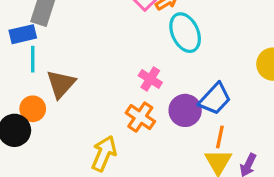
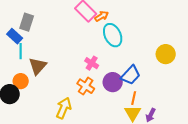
blue rectangle: (23, 34) -> (15, 36), turned 56

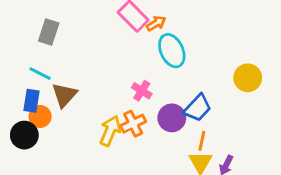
blue rectangle: (15, 36) -> (31, 101), moved, turned 56
cyan line: (21, 51) -> (40, 74), turned -63
orange cross: (86, 86) -> (133, 124), turned 30
yellow arrow: (64, 108) -> (110, 131), moved

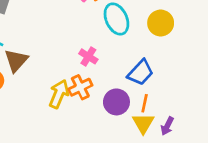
yellow circle: (248, 78) -> (161, 23), moved
purple circle: (172, 118) -> (116, 102), moved

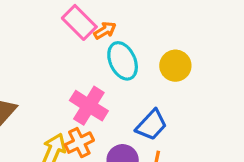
pink cross: (88, 56) -> (89, 106), size x1.6

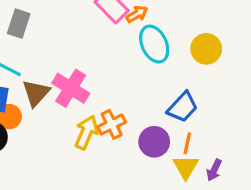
pink cross: (89, 106) -> (71, 88), moved

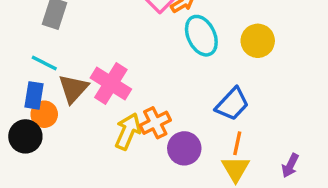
purple circle: (154, 142) -> (184, 148), moved
purple arrow: (214, 170) -> (290, 165), moved

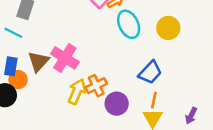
cyan line: (44, 63) -> (13, 33), moved

